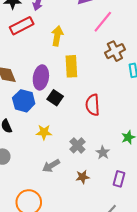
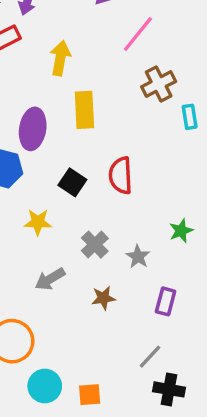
black square: (55, 98) -> (72, 182), moved

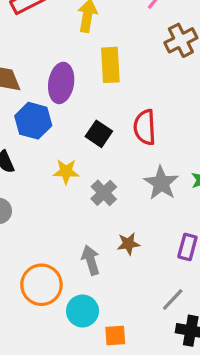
gray cross: (95, 245) -> (104, 193), moved
gray star: (138, 257) -> (161, 183), moved, size x1.5
gray arrow: (50, 279) -> (91, 260), moved, turned 104
cyan circle: (45, 386) -> (82, 311), moved

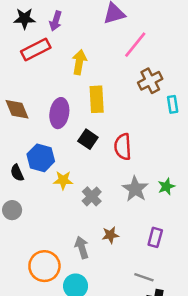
blue hexagon: (33, 121) -> (41, 158), moved
black square: (99, 134) -> (88, 139), moved
gray line: (173, 299) -> (144, 277), turned 66

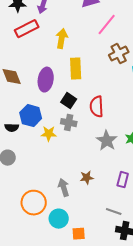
black semicircle: (17, 173) -> (12, 128), turned -64
gray cross: (92, 196) -> (69, 123), moved, turned -35

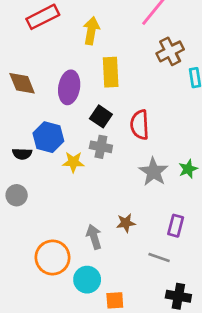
gray line: (114, 212) -> (159, 257), moved

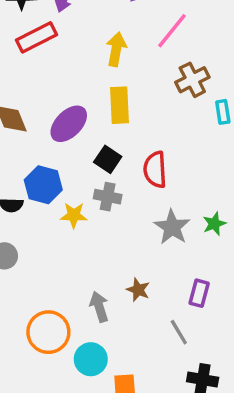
yellow arrow: (91, 31) -> (116, 49), moved
purple ellipse: (69, 87) -> (69, 124), turned 36
brown star: (126, 223) -> (138, 290), turned 30
gray line: (159, 257) -> (179, 332), turned 40

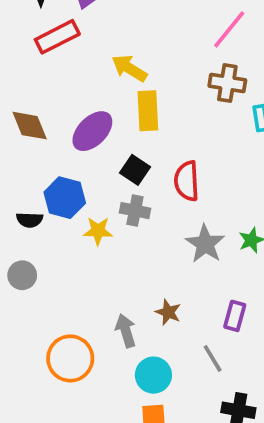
pink line: (172, 31) -> (229, 29), moved
yellow arrow: (116, 49) -> (129, 68), moved, turned -68
brown cross: (192, 80) -> (227, 83), turned 36
cyan circle: (91, 359) -> (153, 375), moved

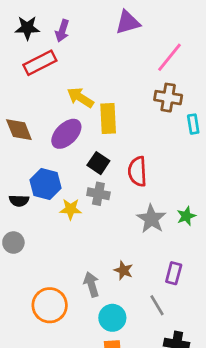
yellow arrow: (129, 68) -> (80, 98), moved

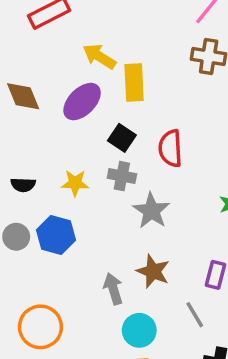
blue hexagon: (45, 184) -> (56, 235), moved
yellow star: (71, 209) -> (75, 183), moved
gray star: (151, 219) -> (151, 211), moved
brown star: (124, 270) -> (153, 271), size x1.4
orange circle: (50, 305) -> (40, 327), moved

